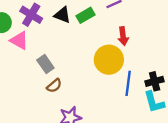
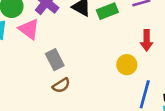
yellow circle: (109, 60) -> (127, 65), size x0.6

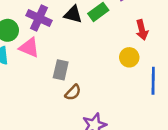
gray rectangle: (55, 60) -> (61, 70), turned 54

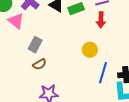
red arrow: (142, 30) -> (101, 20), moved

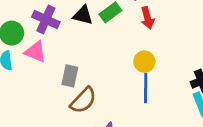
brown semicircle: (40, 64) -> (83, 100), size x1.5
blue line: (103, 73) -> (146, 88), moved

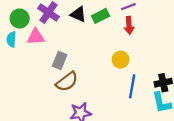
pink triangle: (35, 52) -> (36, 37), turned -36
blue line: (146, 88) -> (132, 86), moved

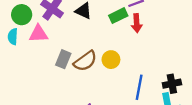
green rectangle: (100, 16) -> (118, 16), moved
yellow circle: (121, 60) -> (111, 60), moved
brown semicircle: (67, 82) -> (85, 61), moved

